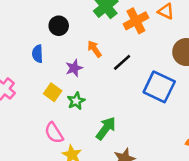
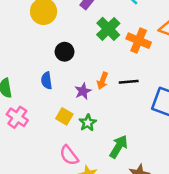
orange cross: (136, 21) -> (139, 41), turned -35
orange arrow: (94, 49) -> (102, 81), moved, turned -119
black line: (122, 62) -> (129, 82), turned 42

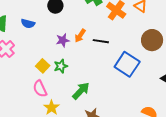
blue semicircle: (47, 81) -> (28, 24), moved, turned -80
yellow square: (64, 116) -> (43, 66), moved

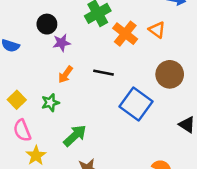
orange arrow: (80, 36) -> (65, 75), moved
purple star: (63, 40) -> (62, 43), moved
yellow square: (43, 66) -> (17, 100), moved

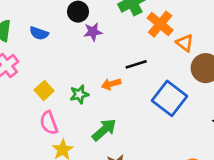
orange triangle: (157, 30) -> (185, 43), moved
black line: (103, 73) -> (136, 64), turned -30
orange arrow: (65, 75) -> (111, 84), moved, turned 36

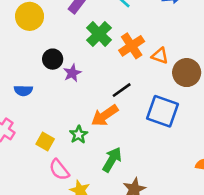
orange cross: (160, 24) -> (132, 46), turned 35
orange arrow: (111, 84) -> (105, 116), size x1.5

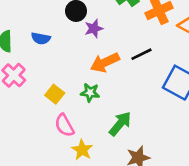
orange arrow: (105, 116) -> (105, 63), moved
green star: (79, 135) -> (90, 93), turned 30

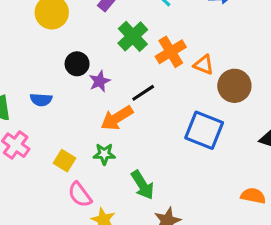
black line: (142, 54) -> (143, 93), moved
green arrow: (120, 124) -> (143, 185), turned 115

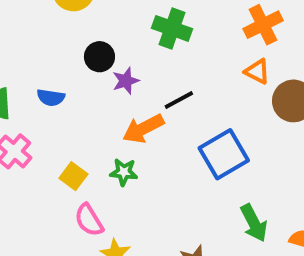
green cross: (133, 36) -> (172, 28), turned -32
orange cross: (171, 52) -> (263, 25), moved
blue square: (204, 130) -> (224, 154), moved, turned 33
green arrow: (143, 185) -> (254, 223), moved

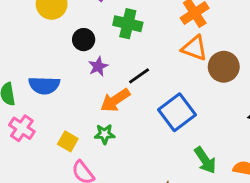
black circle: (99, 57) -> (84, 40), moved
orange triangle: (257, 71) -> (194, 48), size x1.4
blue semicircle: (51, 98) -> (44, 85), size x1.5

